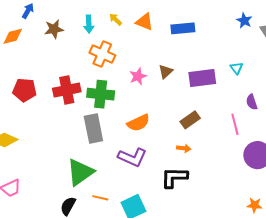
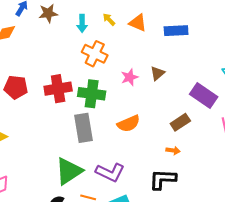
brown star: (54, 29) -> (48, 13), moved
purple rectangle: (202, 78) -> (204, 95), moved, turned 40
purple L-shape: (132, 157) -> (110, 172), moved

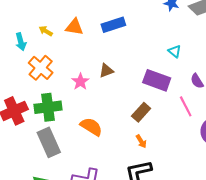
orange cross: (95, 54) -> (41, 68), turned 30
brown triangle: (157, 73) -> (106, 71), turned 35
orange semicircle: (129, 124) -> (91, 127), turned -110
orange arrow: (173, 151) -> (141, 141), turned 64

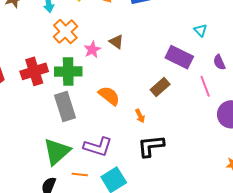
brown triangle: (106, 71) -> (116, 42), moved, turned 49
pink star: (80, 82) -> (92, 50), moved
orange arrow: (141, 141) -> (140, 116), moved

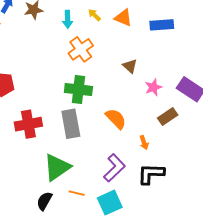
pink star: (92, 50) -> (153, 87), moved
red cross: (34, 71) -> (28, 124), moved
purple L-shape: (98, 147) -> (114, 168), moved, turned -68

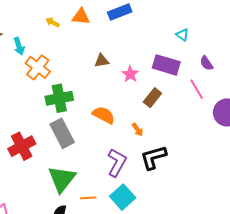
cyan arrow: (68, 19) -> (19, 46), moved
orange cross: (81, 49) -> (38, 67), moved
brown triangle: (130, 66) -> (102, 61), turned -35

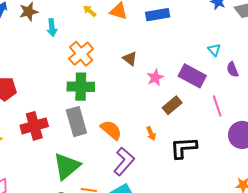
brown triangle: (102, 61) -> (130, 59), turned 35
purple semicircle: (206, 63) -> (233, 70), moved
orange cross: (38, 67) -> (81, 54), moved
orange semicircle: (104, 115) -> (111, 130), moved
black L-shape: (153, 157) -> (183, 148), moved

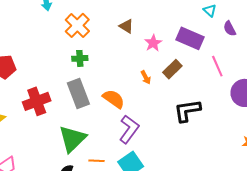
green cross: (81, 87) -> (80, 58), size x0.6
orange arrow: (151, 133) -> (146, 77), moved

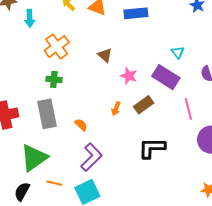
cyan triangle: (210, 10) -> (178, 52), moved
pink star: (153, 43) -> (129, 76), turned -30
orange arrow: (146, 77) -> (116, 109), turned 40
orange semicircle: (114, 99) -> (81, 125), size x0.6

